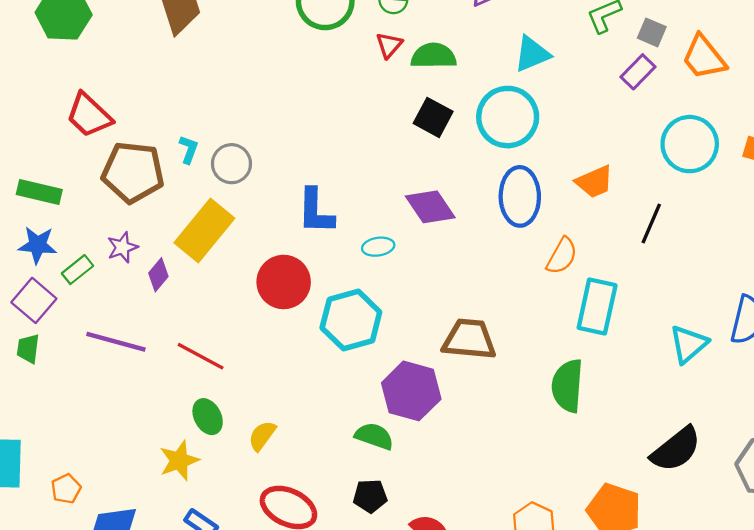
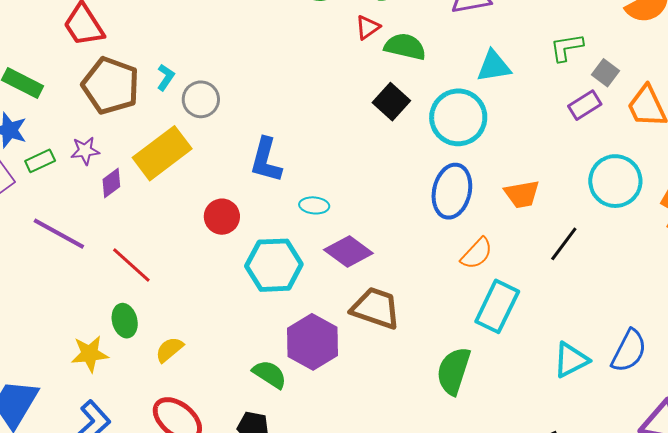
purple diamond: (430, 207) -> (348, 252), moved, turned -33
red circle: (284, 282) -> (222, 217), size x0.7

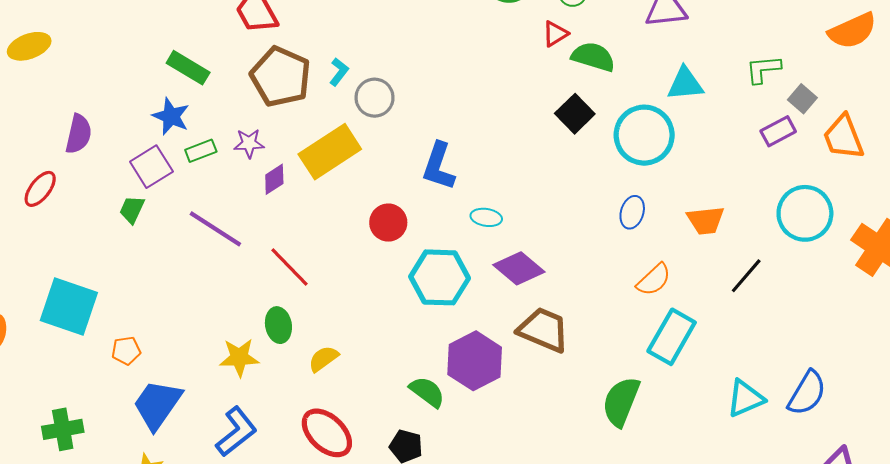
blue ellipse: (452, 191) -> (632, 212), size x0.6

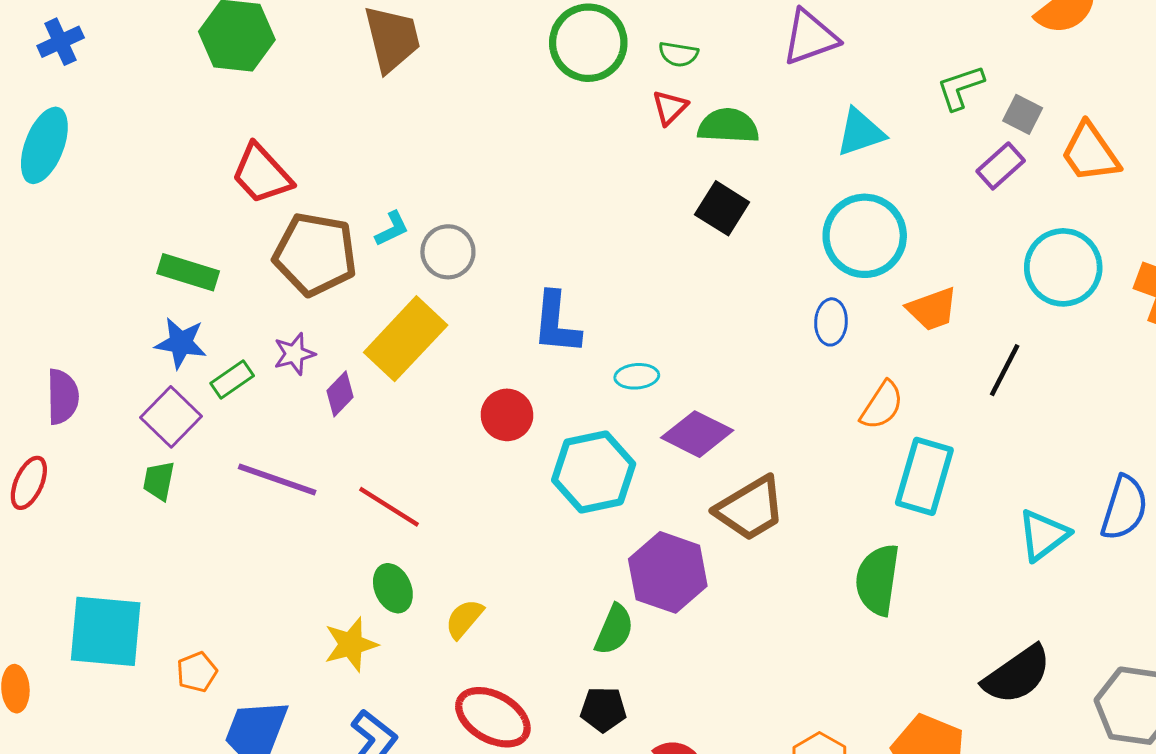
cyan L-shape: (339, 72) -> (392, 229), turned 40
cyan circle: (644, 135) -> (865, 236), moved
brown trapezoid: (544, 330) -> (750, 509), turned 140
green semicircle: (427, 392) -> (614, 630), turned 90

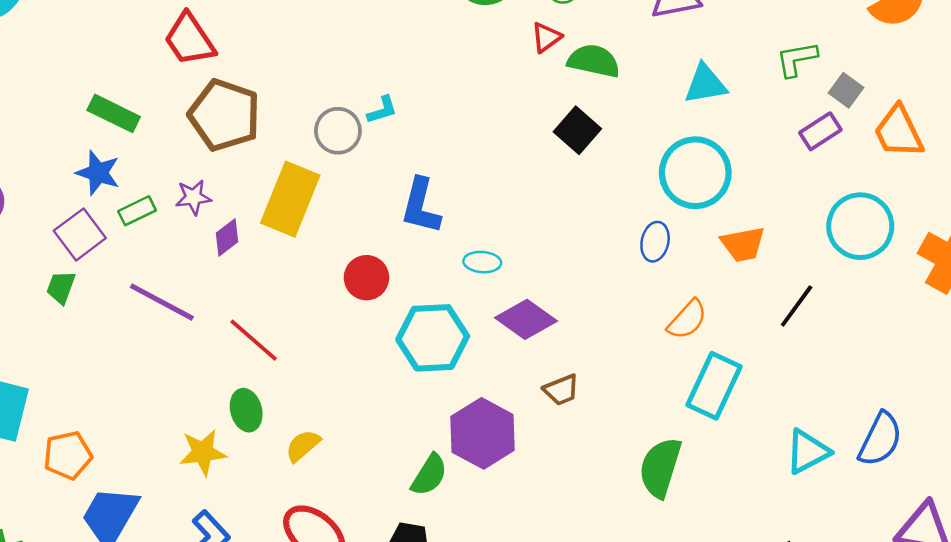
cyan L-shape: (392, 229) -> (382, 110), moved
yellow rectangle: (406, 339) -> (290, 199), turned -30
brown trapezoid: (750, 509) -> (561, 390), size x0.6
orange pentagon: (197, 672) -> (68, 455), size x1.4

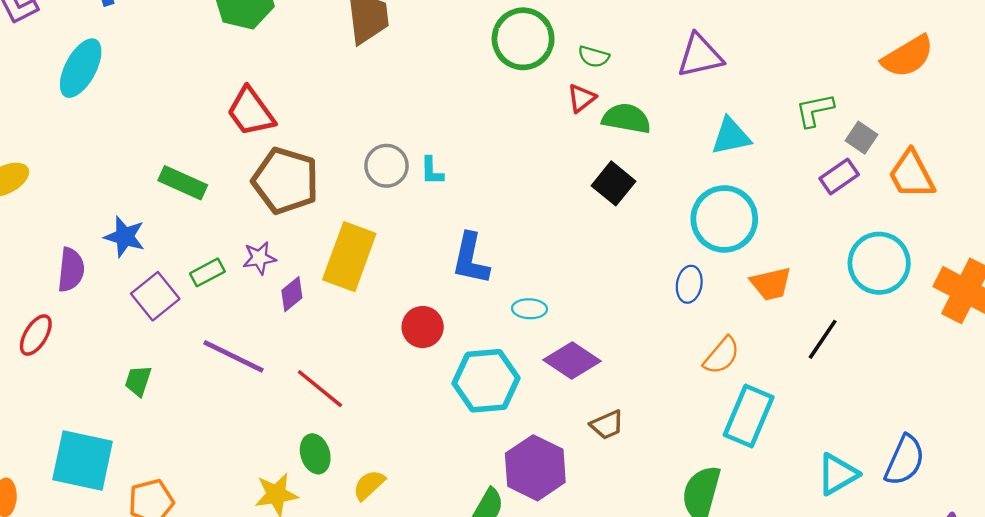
cyan L-shape: (382, 110) -> (432, 171), turned 108
gray circle: (338, 131) -> (386, 166), moved
blue star: (98, 173) -> (125, 237), moved
green trapezoid: (61, 287) -> (138, 381), moved

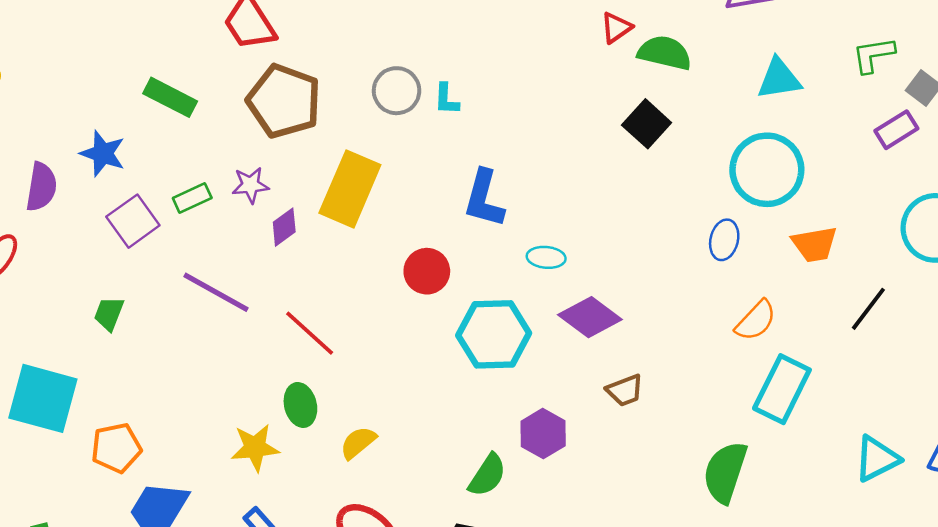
purple hexagon: (535, 468) -> (543, 434), size x0.7

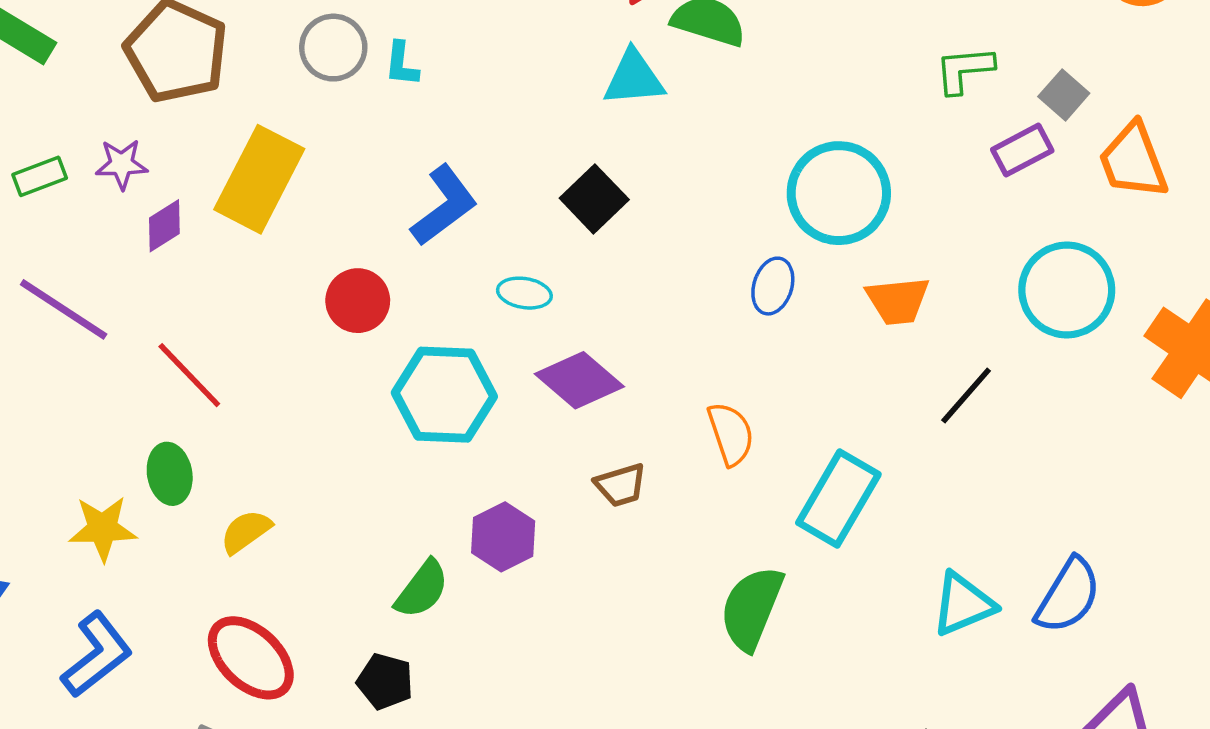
green L-shape: (873, 55) -> (964, 70), moved
cyan triangle: (779, 79) -> (634, 78), moved
black square: (647, 124) -> (594, 199), moved
blue L-shape: (484, 199) -> (444, 205), turned -146
orange semicircle: (756, 321) -> (731, 434), moved, turned -66

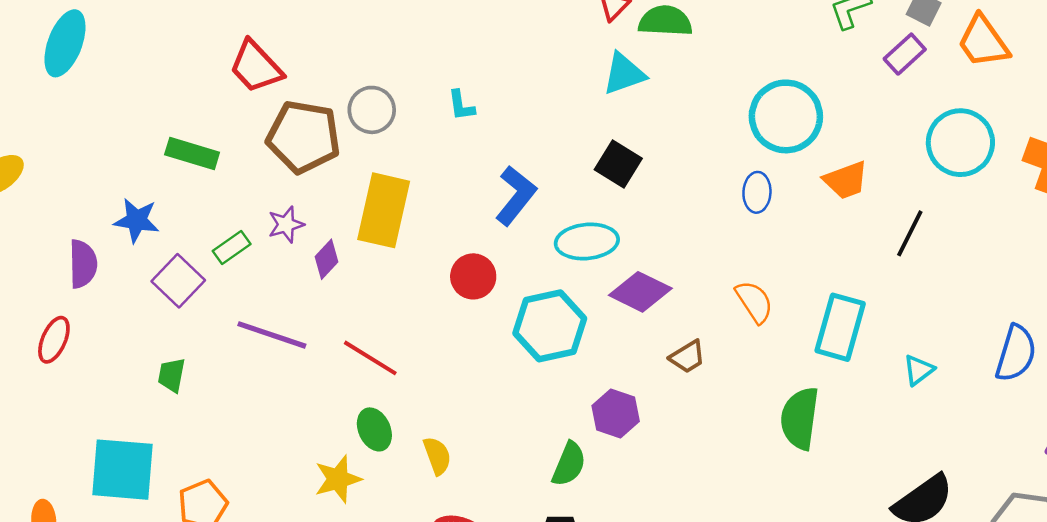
gray circle: (333, 48) -> (372, 110), moved
cyan ellipse: (524, 293) -> (587, 241), size x1.6
yellow semicircle: (246, 532) -> (437, 456), turned 120
cyan triangle: (963, 604) -> (919, 370), moved, size x0.7

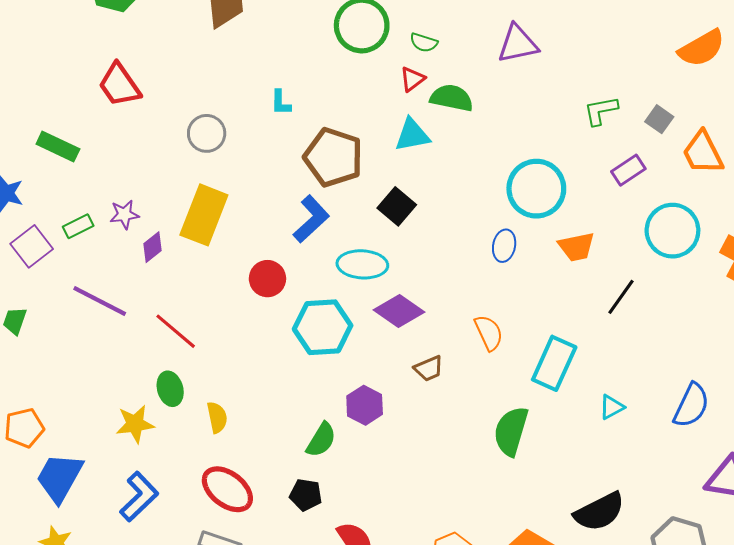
purple rectangle: (905, 54) -> (628, 170), moved
cyan L-shape: (461, 105) -> (281, 103), moved
brown pentagon: (304, 137) -> (333, 157), moved

